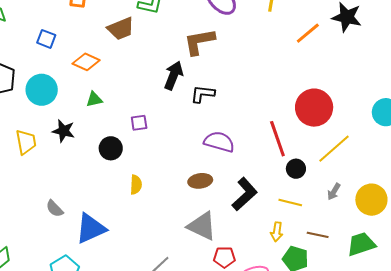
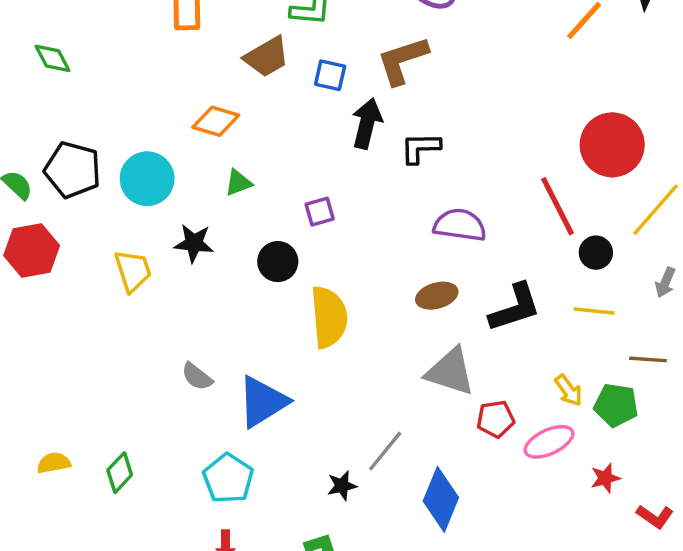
blue square: (46, 39) -> (330, 75), moved
yellow semicircle: (136, 185) -> (329, 317), size x1.8
black L-shape: (245, 194) -> (515, 308), turned 32
yellow arrow: (277, 232) -> (568, 390), moved, turned -36

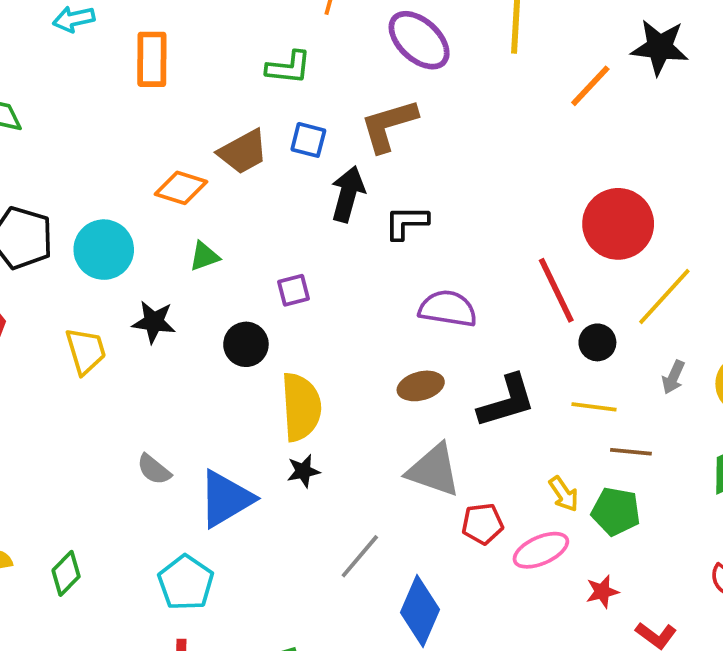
brown trapezoid: (267, 57) -> (243, 152), moved
brown line: (648, 359) -> (631, 452), moved
black star: (342, 486) -> (303, 471), moved

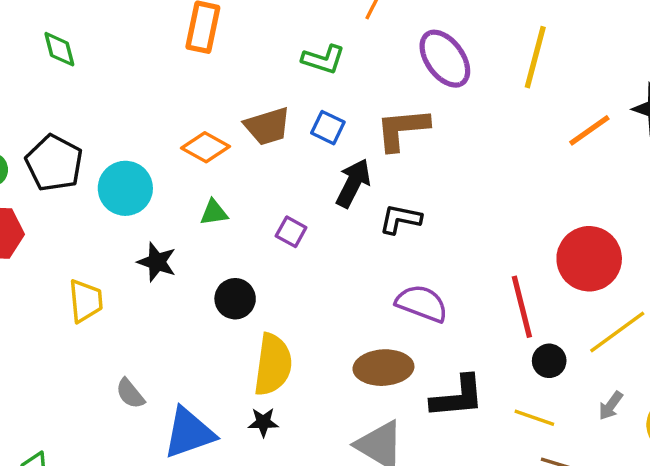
purple square: (293, 290) -> (291, 232), moved, turned 32
yellow trapezoid: (86, 351) -> (86, 301), moved
brown ellipse: (421, 386) -> (383, 368), size x1.4

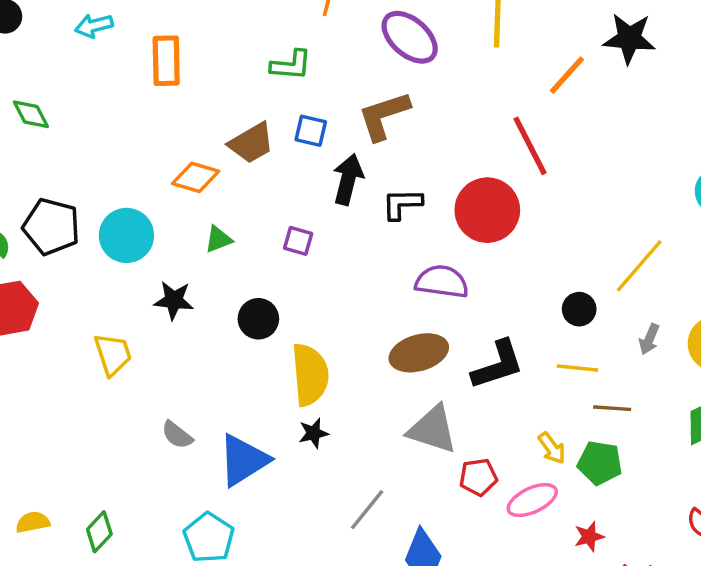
red circle: (589, 259) -> (487, 210), moved
red line: (522, 307) -> (530, 146), moved

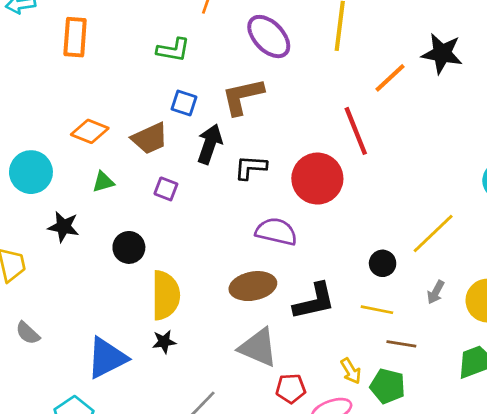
brown trapezoid: (251, 143) -> (150, 138), moved
gray semicircle: (177, 435) -> (28, 333), moved

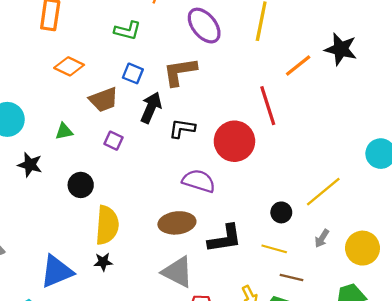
orange diamond: (90, 131) -> (69, 66), moved

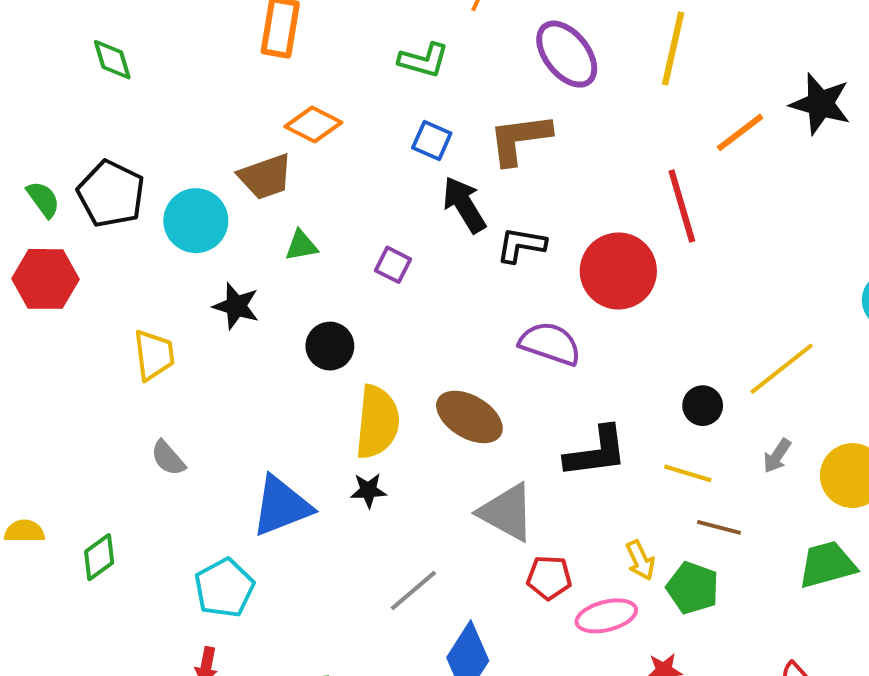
brown trapezoid: (104, 100) -> (265, 177), moved
black arrow: (151, 108) -> (464, 205), turned -56
brown ellipse: (177, 223) -> (469, 417), moved, turned 36

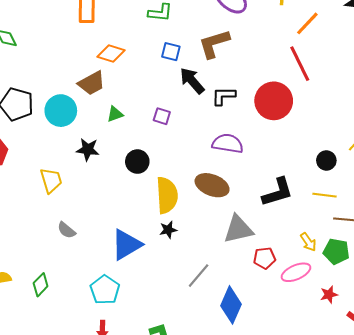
orange line: (740, 132) -> (307, 23), moved
purple semicircle: (550, 344) -> (228, 143), moved
gray triangle: (507, 512) -> (238, 229), turned -32

